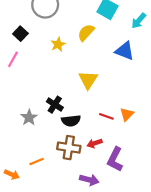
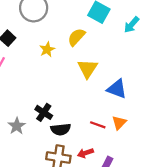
blue triangle: (125, 51) -> (117, 89), moved
yellow triangle: (88, 80) -> (88, 69), moved

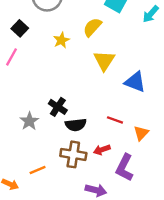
orange triangle: (119, 123) -> (141, 133), moved

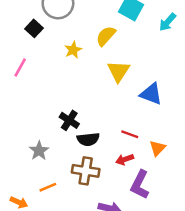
black square: (20, 28) -> (34, 28), moved
gray star: (29, 121) -> (39, 151), moved
red arrow: (102, 150) -> (125, 159), moved

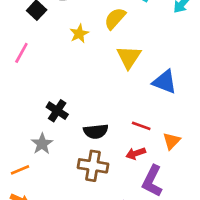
black cross: (69, 120) -> (57, 111), moved
orange line: (48, 187) -> (20, 170), moved

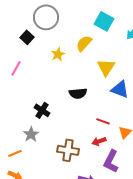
yellow triangle: (129, 57) -> (106, 67), moved
black semicircle: (96, 131) -> (78, 93), moved

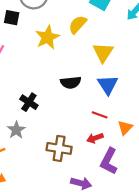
black square: (27, 37) -> (12, 18), turned -32
yellow star: (58, 54) -> (48, 37), size x1.5
blue triangle: (120, 89) -> (108, 85), moved, turned 36

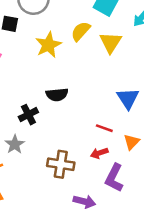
yellow triangle: (103, 52) -> (110, 42), moved
black semicircle: (71, 82) -> (57, 95), moved
blue triangle: (108, 85) -> (128, 98), moved
black cross: (29, 102) -> (28, 115), turned 30

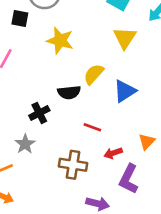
yellow semicircle: (81, 31) -> (94, 74), moved
yellow star: (48, 45) -> (60, 41), turned -30
blue triangle: (128, 98) -> (125, 91), moved, turned 30
red line: (104, 128) -> (92, 127), moved

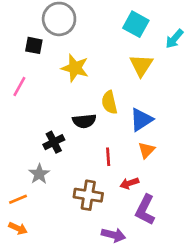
yellow semicircle: (94, 74) -> (109, 102), turned -55
red line: (92, 127) -> (108, 157), turned 66
orange triangle: (147, 141) -> (147, 150), moved

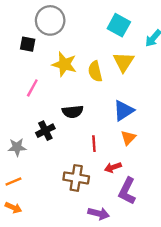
pink line: (19, 87) -> (32, 88), moved
yellow semicircle: (109, 102) -> (95, 71), moved
gray star: (39, 174) -> (17, 147), moved, turned 30

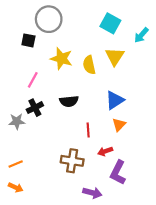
black cross: (45, 131) -> (35, 108), moved
gray star: (17, 147) -> (17, 121), moved

